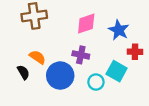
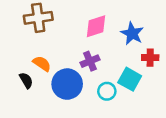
purple cross: (81, 55) -> (90, 61), turned -35

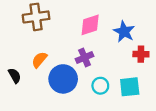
orange semicircle: (42, 64) -> (39, 60), turned -84
cyan square: (130, 79) -> (130, 87), moved, turned -35
black semicircle: (26, 80) -> (15, 76), moved

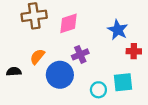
pink diamond: (90, 25) -> (68, 23), moved
black semicircle: (15, 76) -> (14, 72), turned -64
cyan circle: (100, 86) -> (98, 90), moved

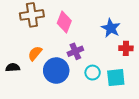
pink diamond: (68, 23) -> (64, 22), turned -50
cyan circle: (98, 90) -> (93, 73), moved

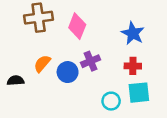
red cross: (126, 48) -> (133, 66), moved
blue circle: (56, 71) -> (68, 72), moved, size x0.7
cyan circle: (93, 73) -> (111, 101), moved

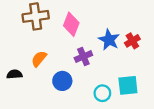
blue star: (133, 33) -> (109, 40), moved
red cross: (133, 66) -> (132, 41), moved, turned -32
blue circle: (68, 72) -> (62, 81), moved

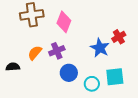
blue star: (109, 40) -> (100, 48), moved
purple cross: (83, 56) -> (57, 51), moved
blue circle: (62, 81) -> (69, 73), moved

